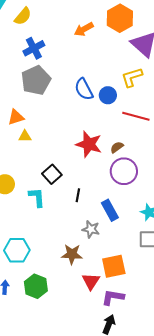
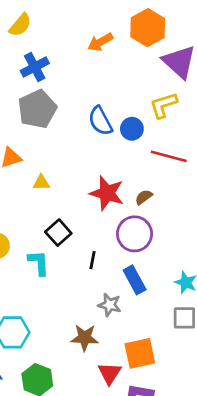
yellow triangle: (25, 136) -> (41, 183), moved
purple circle: (124, 171) -> (135, 234), moved

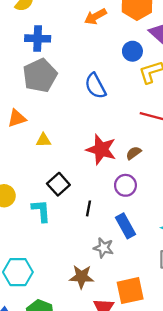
blue cross: (35, 67) -> (38, 38), turned 30
blue circle: (132, 129) -> (132, 51), moved
purple circle: (135, 234) -> (125, 185), size x0.7

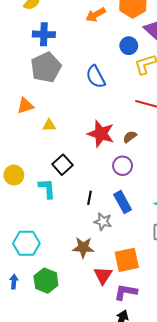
black line: (88, 208) -> (89, 198), moved

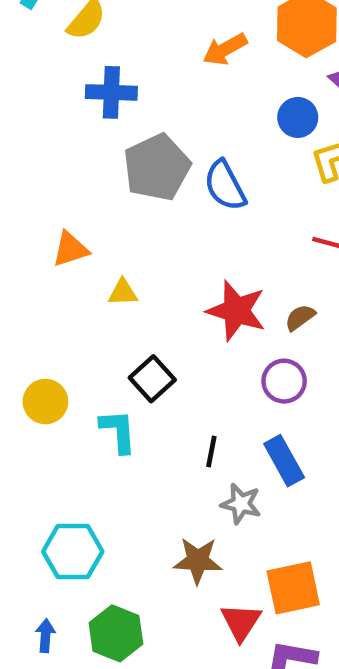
gray pentagon: (46, 67) -> (157, 167), moved

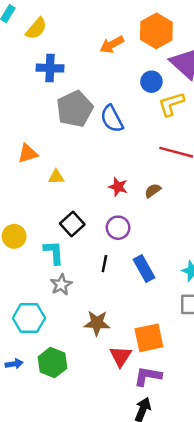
red star: (236, 311) -> (118, 187), size x0.6
purple circle: (284, 381) -> (118, 228), moved
gray star: (241, 504) -> (61, 285), moved, turned 30
blue arrow: (45, 636) -> (14, 364), turned 77

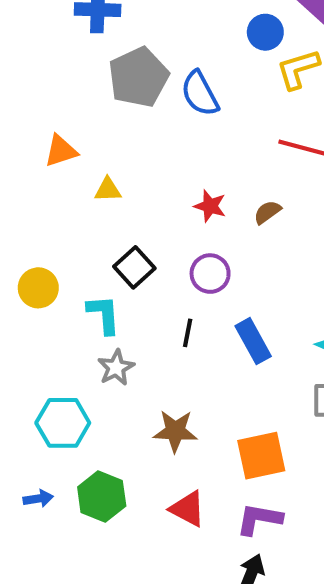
red triangle: (121, 356) -> (188, 509), moved, turned -35

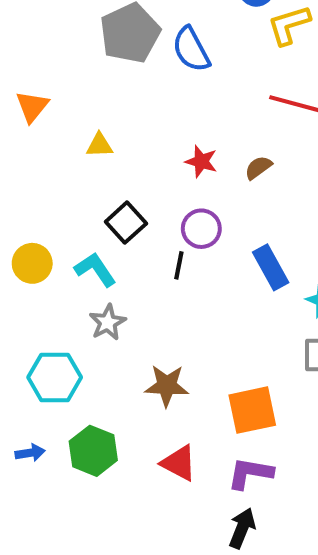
orange triangle: (61, 151) -> (32, 106), moved, turned -33
yellow circle: (38, 288) -> (32, 263), moved
cyan L-shape: (104, 314) -> (95, 269), turned -30
black line: (188, 333) -> (179, 265), moved
blue rectangle: (253, 341) -> (271, 267), moved

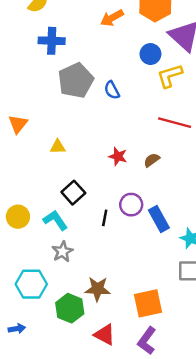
blue semicircle: (191, 49) -> (112, 90), size x0.7
purple circle: (201, 229) -> (131, 205), moved
green hexagon: (93, 451) -> (70, 308), moved
purple L-shape: (250, 473) -> (147, 341), turned -64

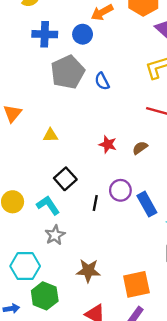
blue circle: (150, 54) -> (83, 34), moved
green hexagon: (70, 308) -> (45, 296), moved

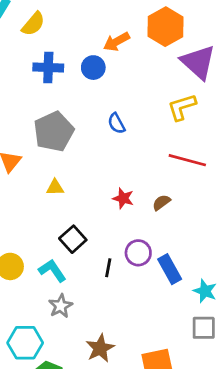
gray pentagon: (68, 72) -> (54, 132), moved
brown star: (88, 271) -> (100, 348), turned -30

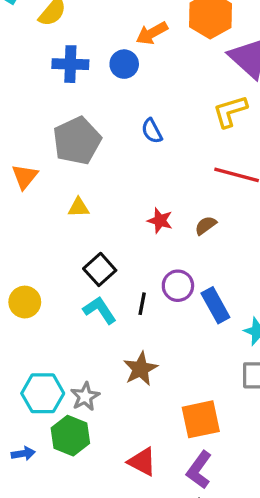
cyan L-shape: (52, 271) -> (100, 310), moved
gray star: (61, 306) -> (85, 397), moved
brown star: (100, 348) -> (140, 369), moved

